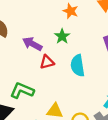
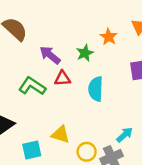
orange star: (71, 11) -> (109, 37), moved
green L-shape: (22, 91) -> (32, 86), moved

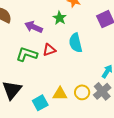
red triangle: (62, 78) -> (49, 50), moved
yellow triangle: (61, 134) -> (60, 94), moved

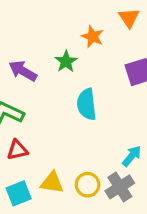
red triangle: (49, 50) -> (17, 150), moved

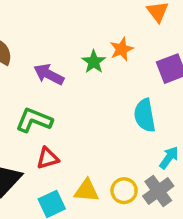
orange star: (93, 37) -> (122, 49), moved, turned 30
cyan semicircle: (87, 104) -> (145, 115), moved

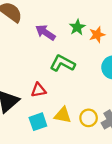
orange star: (122, 49) -> (97, 35), moved
green L-shape: (34, 120) -> (62, 63), moved

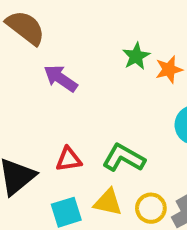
purple arrow: (45, 33) -> (61, 78), moved
green L-shape: (62, 63) -> (124, 158), moved

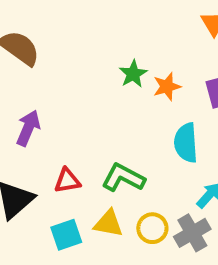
purple arrow: (61, 78) -> (28, 128), moved, turned 80

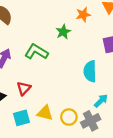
orange star: (167, 86) -> (83, 15), moved
green L-shape: (123, 178) -> (36, 52), moved
red triangle: (67, 181) -> (24, 88), turned -40

